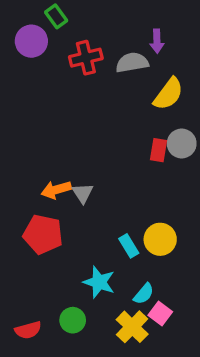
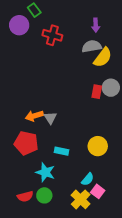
red cross: (86, 58) -> (52, 35), turned 30
gray semicircle: (132, 63) -> (92, 46), moved
cyan rectangle: (129, 246) -> (61, 151), moved, turned -48
cyan star: (99, 282) -> (45, 172), moved
red semicircle: (28, 330) -> (25, 196), moved

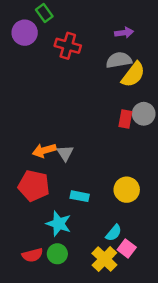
purple arrow: (96, 25) -> (124, 33), turned -96

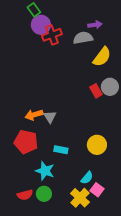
purple circle: (25, 33) -> (41, 25), moved
red cross: (68, 46) -> (52, 35), turned -36
gray semicircle: (119, 60) -> (83, 38), moved
red rectangle: (125, 119) -> (96, 91), turned -40

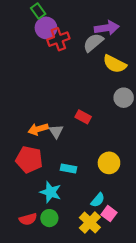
purple arrow: (95, 25) -> (107, 28), size x1.5
gray semicircle: (83, 38) -> (93, 43), turned -30
yellow semicircle: (102, 57) -> (115, 64), turned 80
red rectangle: (96, 91) -> (83, 117), moved, turned -32

